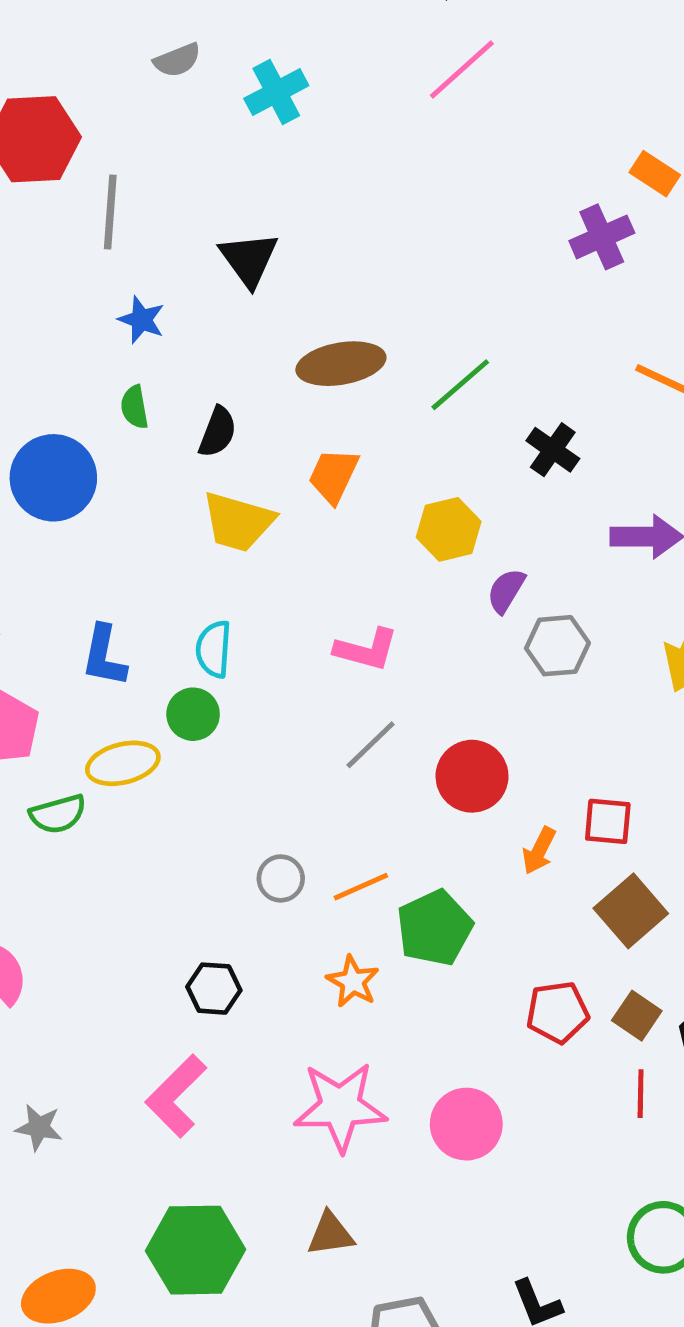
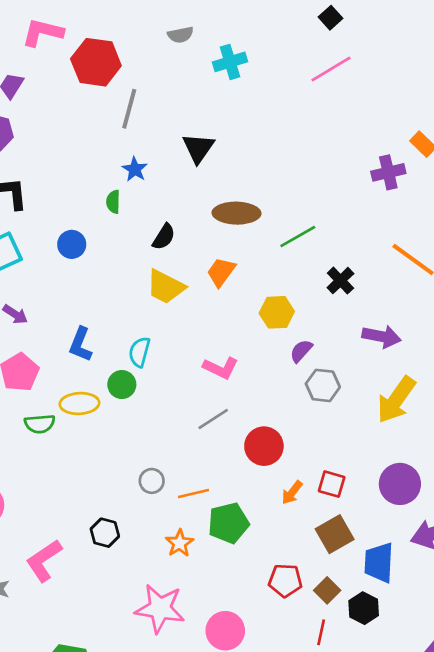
green semicircle: (135, 407) -> (113, 202), moved
blue circle: (53, 478) -> (72, 244), size x0.6
pink L-shape: (176, 1096) -> (44, 561), moved

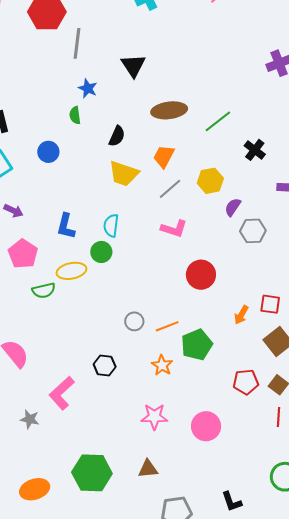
gray line: (213, 419) -> (170, 189), moved
red circle: (264, 446) -> (201, 275), moved
pink star: (160, 609) -> (154, 417), size x0.7

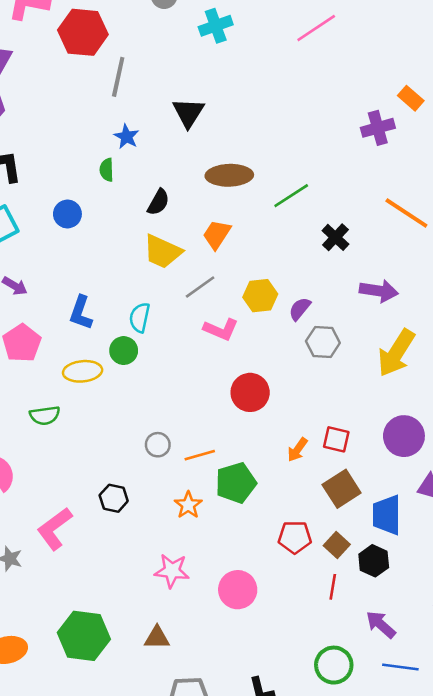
yellow hexagon: (210, 181) -> (260, 296), moved
gray line: (170, 189) -> (200, 287), moved
green semicircle: (44, 291) -> (45, 415), moved

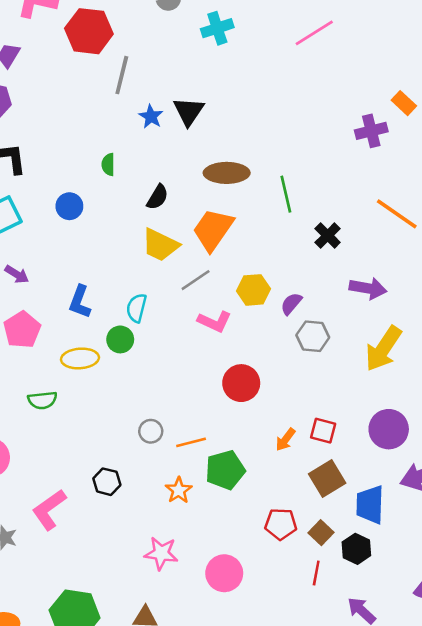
blue star: (126, 137) -> (151, 117), moved
green line: (291, 196) -> (286, 194), turned -72
orange trapezoid: (217, 234) -> (213, 230), size x1.5

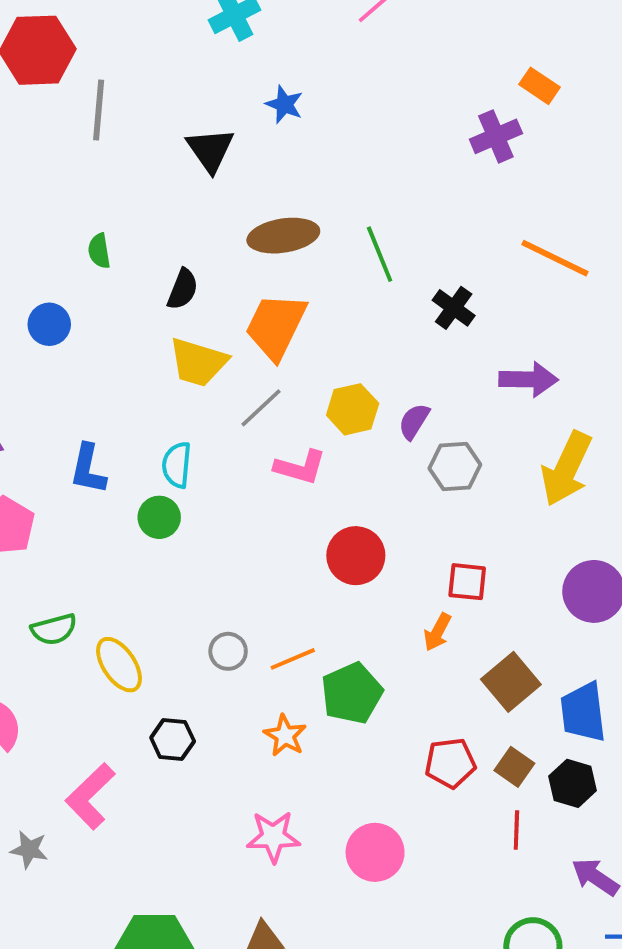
blue star: (151, 117) -> (284, 104), moved
yellow ellipse: (80, 358) -> (119, 665), moved, turned 69
red square: (323, 431) -> (467, 582), moved

